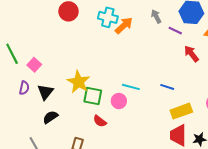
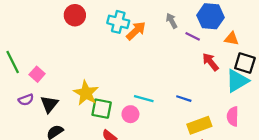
purple semicircle: (24, 88) -> (26, 100), turned 56

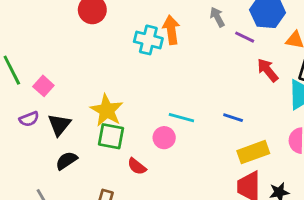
cyan cross: (118, 22) -> (148, 40), moved
orange arrow: (136, 31) -> (171, 30), turned -55
green square: (102, 109) -> (111, 136), moved

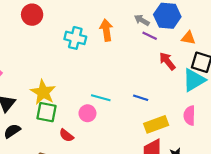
gray arrow: (217, 17) -> (142, 20), moved, turned -32
orange arrow: (171, 30) -> (106, 30), moved

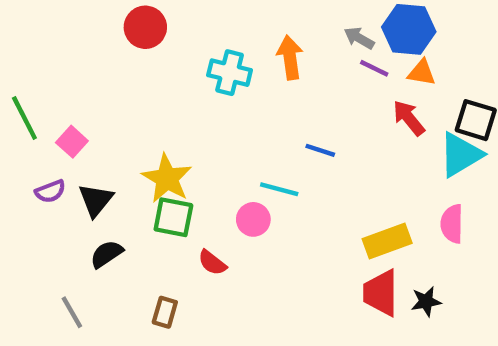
orange triangle: (188, 38) -> (422, 73), moved
blue line: (141, 98) -> (320, 150), moved

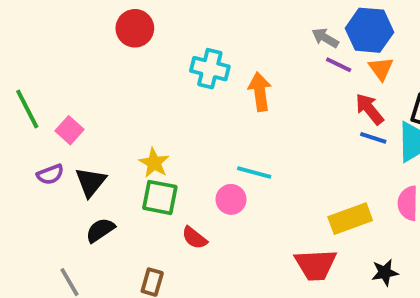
orange arrow: (290, 57) -> (260, 92), moved
orange triangle: (422, 73) -> (381, 69), turned 44
blue line: (320, 150) -> (373, 138), moved
yellow star: (167, 178) -> (154, 163), size x0.7
red trapezoid: (381, 293) -> (316, 265), moved, turned -93

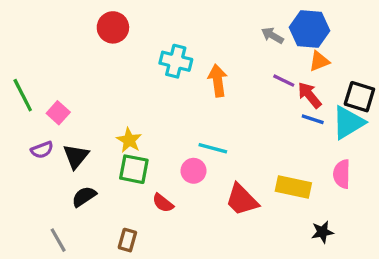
purple line: (339, 65) -> (284, 81), moved
orange triangle: (381, 69) -> (319, 61), turned 45
yellow rectangle: (350, 219) -> (293, 187), turned 32
red trapezoid: (316, 265) -> (242, 200), moved, turned 48

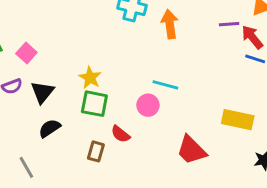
purple line: (284, 81) -> (229, 24), turned -30
red trapezoid: (242, 200) -> (191, 150), moved
brown rectangle: (127, 240) -> (96, 151), moved

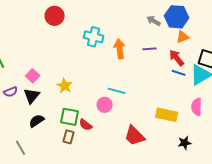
purple line: (229, 24) -> (150, 49), moved
pink square: (26, 53) -> (33, 76), moved
green square: (94, 104) -> (70, 117), moved

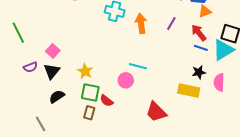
purple line: (150, 49) -> (171, 24), turned -56
yellow star: (65, 86) -> (85, 71), moved
black star: (185, 143) -> (199, 72), moved

